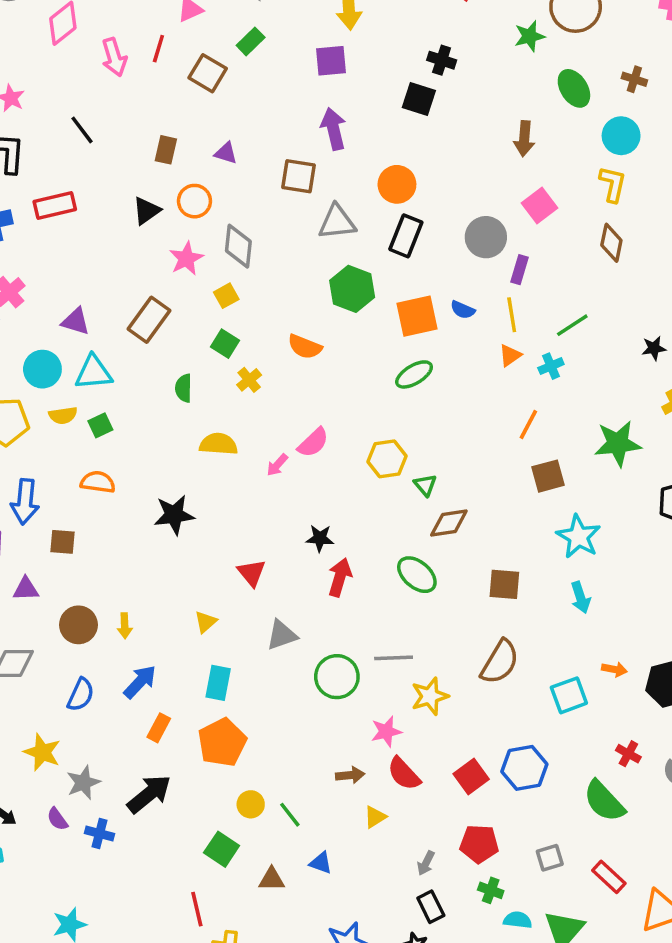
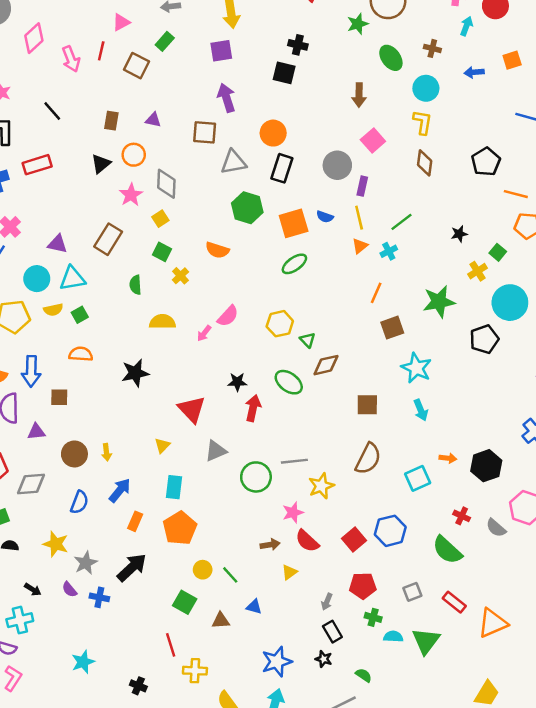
red triangle: (251, 573) -> (192, 409), size x1.4
green ellipse: (417, 575) -> (289, 382), moved

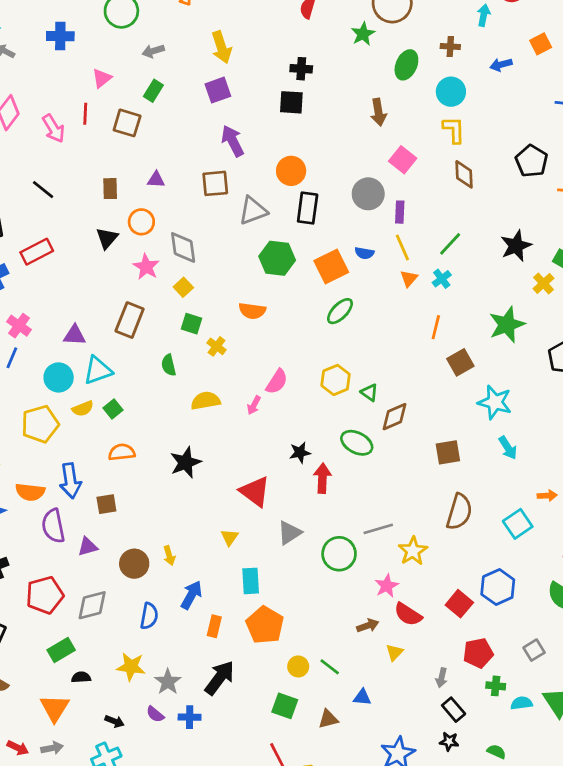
green ellipse: (391, 58) -> (406, 65), turned 70
black star: (459, 234) -> (516, 246), size x1.6

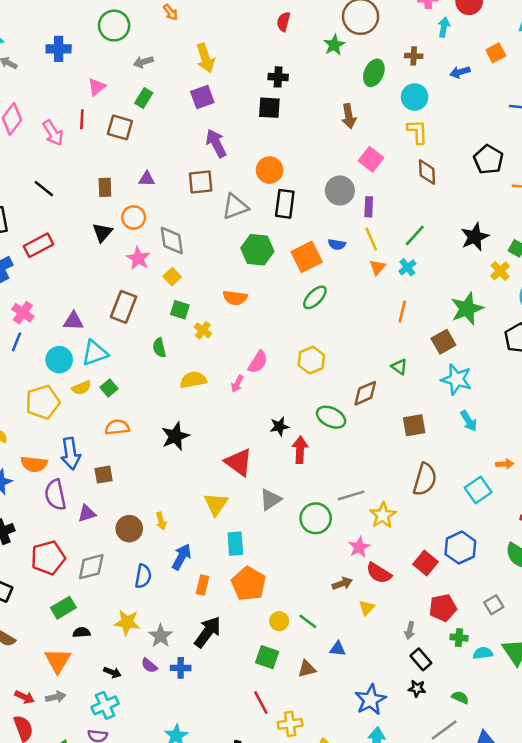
brown square: (460, 362) -> (443, 342), moved
green triangle: (369, 392) -> (399, 367), moved
yellow triangle: (230, 537) -> (216, 504), size x1.5

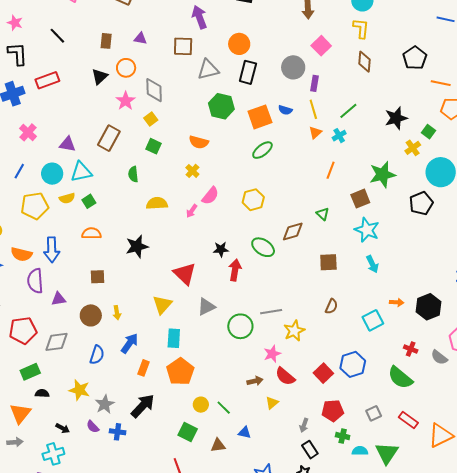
yellow cross: (203, 330) -> (192, 171), moved
blue line: (17, 342) -> (19, 171), moved
brown square: (104, 475) -> (98, 277), moved
brown semicircle: (425, 479) -> (331, 306), size x0.6

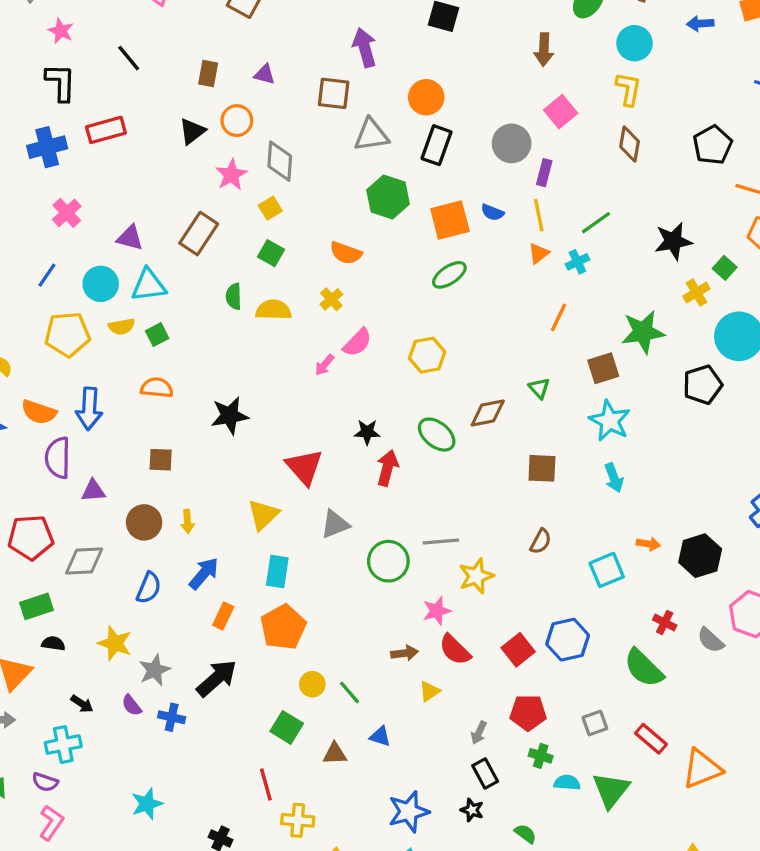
yellow semicircle: (157, 203) -> (273, 310), moved

